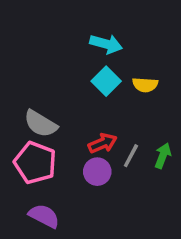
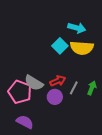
cyan arrow: (106, 44) -> (77, 28), moved
yellow semicircle: (145, 85) -> (82, 48), size x1.6
gray semicircle: (41, 124) -> (34, 83), moved

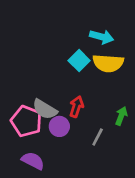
red arrow: (58, 81) -> (76, 107), turned -49
gray line: (74, 88) -> (98, 137), moved
purple circle: (55, 97) -> (59, 126), moved

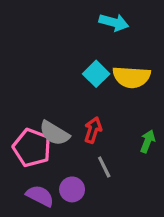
cyan arrow: (102, 37) -> (114, 22), moved
purple circle: (59, 126) -> (72, 189), moved
gray line: (98, 137) -> (104, 167), moved, turned -54

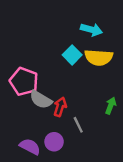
cyan arrow: (114, 22) -> (91, 30), moved
red arrow: (93, 130) -> (60, 107), moved
pink pentagon: (32, 148) -> (24, 81), moved

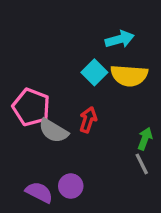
cyan arrow: (91, 30) -> (120, 39), turned -30
red arrow: (60, 107) -> (88, 120), moved
gray line: (78, 125) -> (142, 164), moved

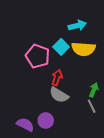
pink pentagon: (31, 107) -> (38, 56), moved
gray semicircle: (53, 131) -> (59, 95), moved

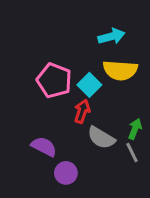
cyan square: (61, 47) -> (89, 85), moved
gray semicircle: (59, 95) -> (101, 138), moved
purple semicircle: (25, 125) -> (44, 147), moved

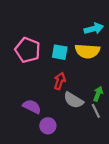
cyan arrow: (111, 36) -> (94, 29), moved
pink pentagon: (54, 80) -> (28, 50), moved
cyan square: (89, 85) -> (60, 52), moved, turned -35

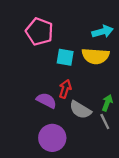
pink pentagon: (28, 50) -> (39, 32), moved
purple semicircle: (32, 107) -> (46, 100), moved
purple circle: (48, 126) -> (52, 138), size x1.5

